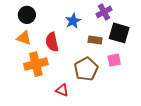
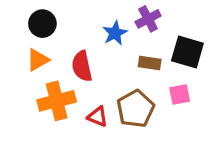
purple cross: (104, 12) -> (148, 19), moved
orange triangle: (24, 38) -> (38, 60), turned -49
red triangle: (62, 90) -> (98, 117), moved

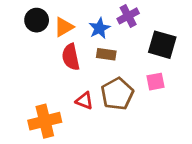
orange triangle: (38, 60) -> (64, 27), moved
brown rectangle: (150, 63) -> (106, 54), moved
orange cross: (57, 101) -> (45, 121), moved

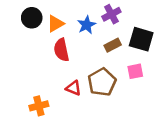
brown rectangle: (106, 54) -> (113, 45), moved, turned -35
orange cross: (45, 121) -> (39, 106), size x0.7

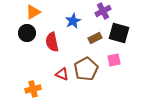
purple cross: (111, 14) -> (103, 11), moved
black circle: (32, 18) -> (27, 33), moved
orange triangle: (56, 24) -> (33, 12), moved

